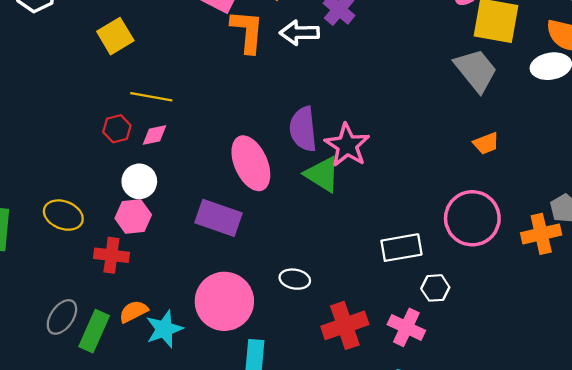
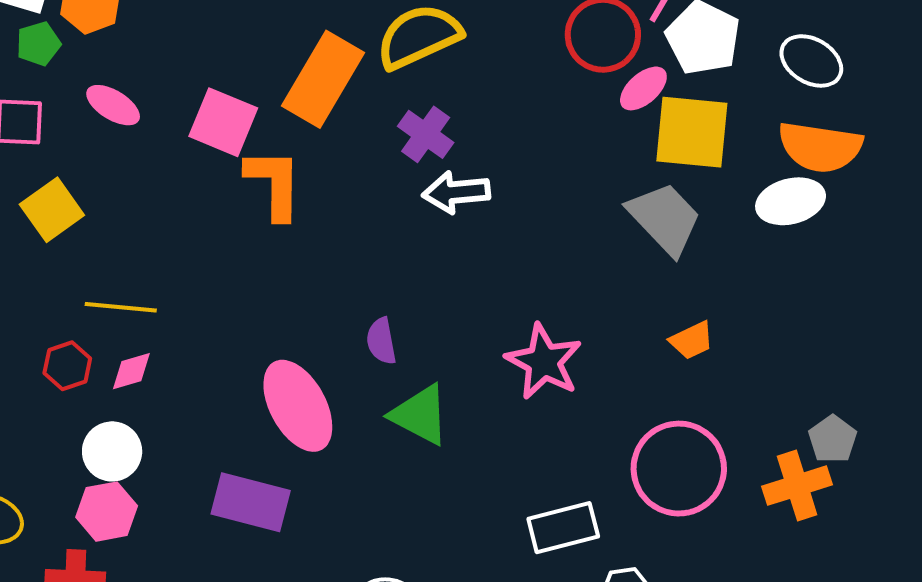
white arrow: (299, 33) -> (456, 192), moved
purple semicircle: (303, 129) -> (381, 341), size x0.6
pink star: (347, 145) -> (544, 362), moved

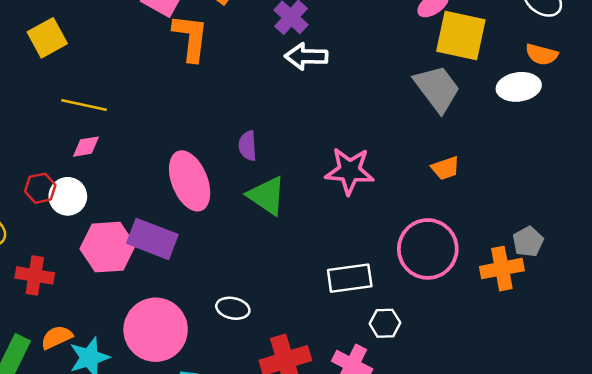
orange semicircle: (820, 147) -> (542, 54), size x0.6
pink star: (544, 362) -> (350, 171), turned -30
red hexagon: (67, 366) -> (40, 188), moved
pink hexagon: (107, 512) -> (108, 247), moved, size x1.4

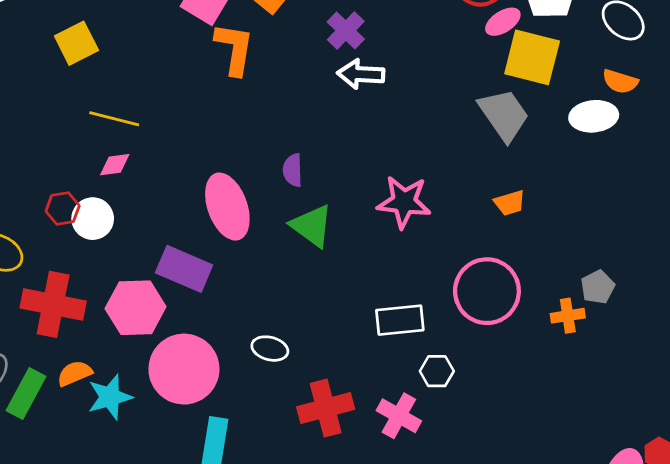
pink hexagon: (108, 247) -> (136, 308), moved
orange cross: (502, 269) -> (568, 316), size x0.7
red cross: (35, 275) -> (53, 304), size x1.5

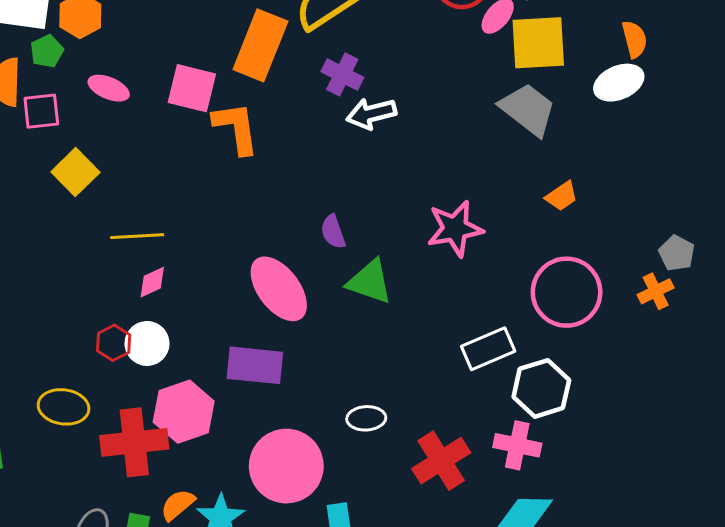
orange semicircle: (620, 81) -> (634, 39), turned -104
pink hexagon: (136, 308) -> (184, 412), moved
white hexagon: (437, 371) -> (541, 388), size x1.6

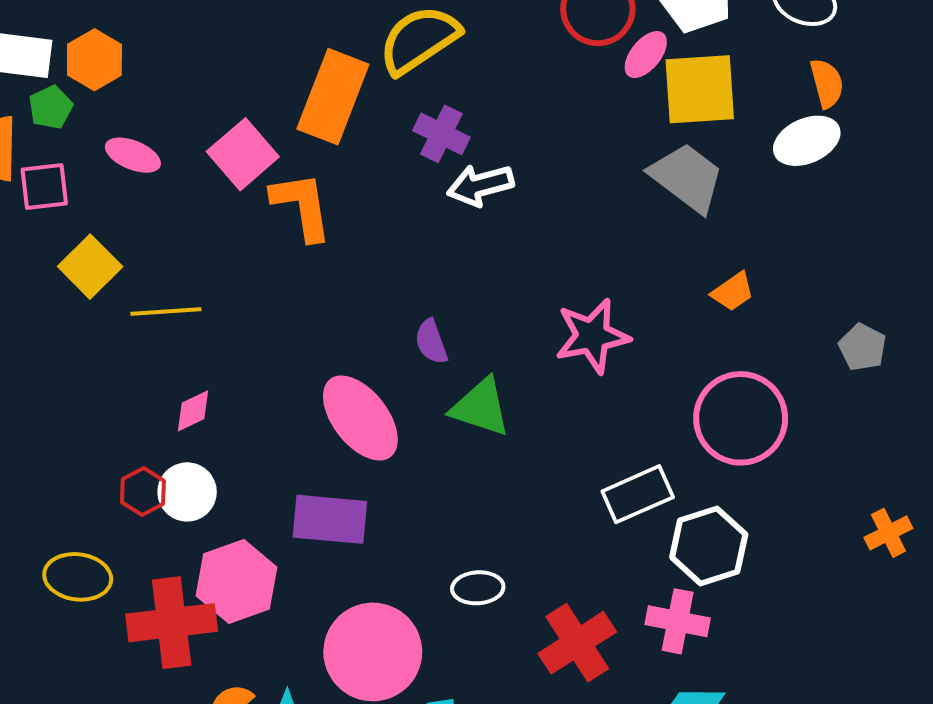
pink square: (192, 88) -> (243, 154), turned 36
yellow line: (137, 236) -> (166, 312), moved
gray pentagon: (677, 253) -> (862, 347), moved
orange cross: (656, 291) -> (888, 533), moved

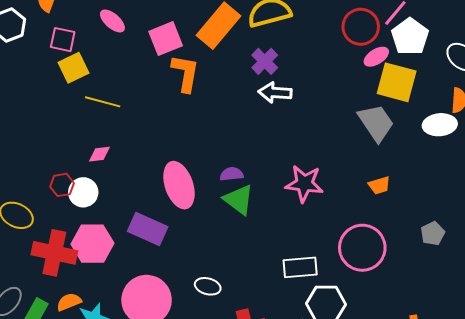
pink square: (44, 186) -> (63, 40), moved
purple semicircle: (431, 342) -> (232, 174), moved, turned 85

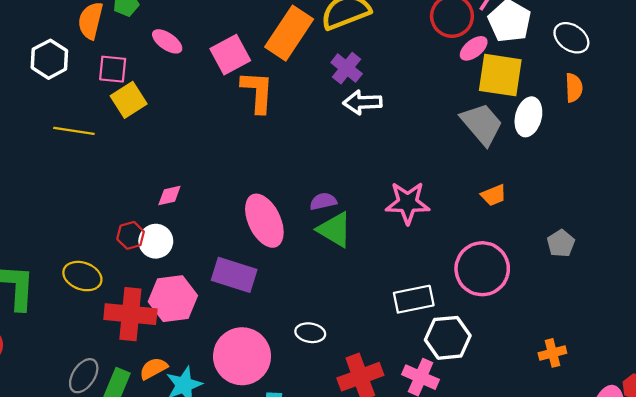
yellow line: (103, 102) -> (74, 131), moved
white ellipse: (440, 125) -> (528, 117), moved, turned -64

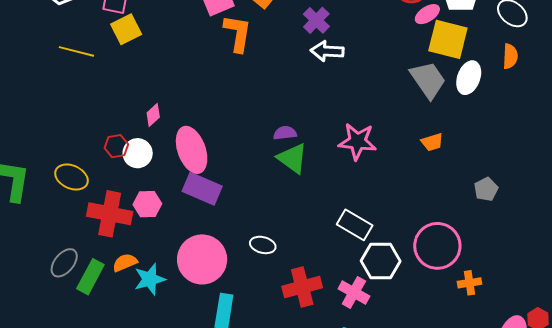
pink diamond: (169, 195) -> (153, 115), turned -35
pink ellipse: (264, 221) -> (192, 150), moved
pink circle: (482, 269) -> (437, 246), moved
pink hexagon: (173, 299) -> (147, 204), size x0.7
white rectangle: (414, 299) -> (355, 225), turned 36

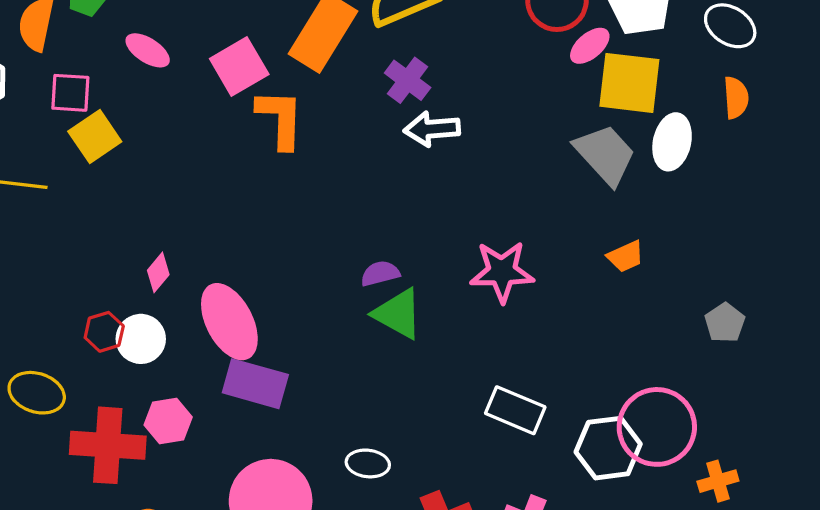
white hexagon: (381, 261) -> (608, 448), moved

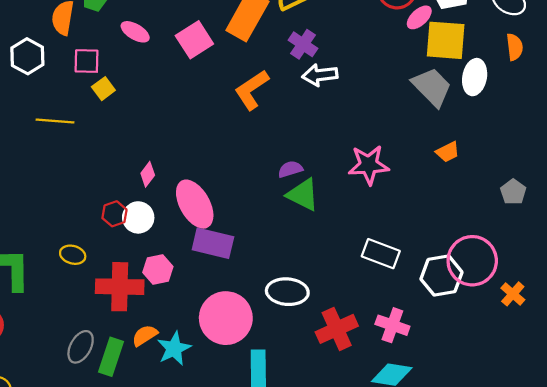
orange L-shape: (280, 119) -> (252, 90), moved, turned -123
yellow square: (95, 136) -> (103, 89), size x0.7
yellow ellipse: (37, 393) -> (73, 255), size x0.7
white ellipse: (368, 463) -> (287, 292), size x1.5
orange cross: (718, 481) -> (513, 294), turned -30

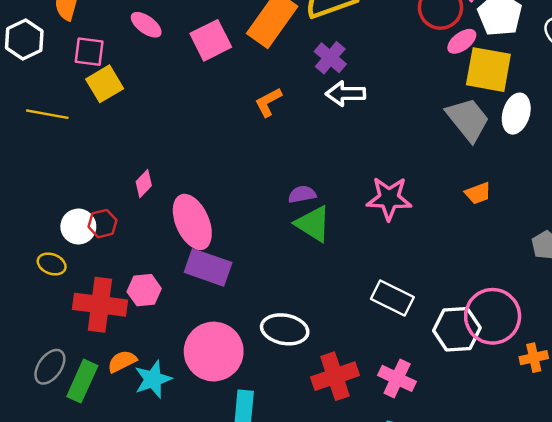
yellow square: (103, 89) -> (105, 84), size x1.4
orange L-shape: (252, 90) -> (268, 102), size x0.7
white circle: (138, 217) -> (78, 227), moved
orange cross: (513, 294) -> (534, 358), turned 30

